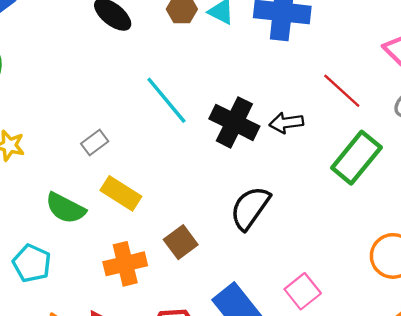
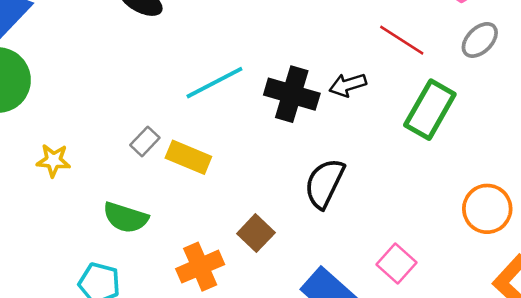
cyan line: (166, 100) -> (214, 83), turned -68
yellow rectangle: (121, 193) -> (188, 157), moved

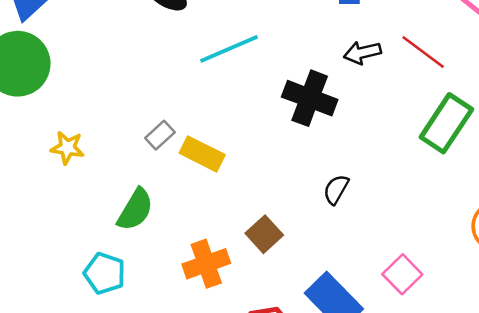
cyan line: (214, 83) -> (229, 49), moved
black arrow: (348, 85) -> (362, 53), moved
black semicircle: (324, 183) -> (336, 189), size x0.6
green semicircle: (126, 218) -> (135, 210), turned -81

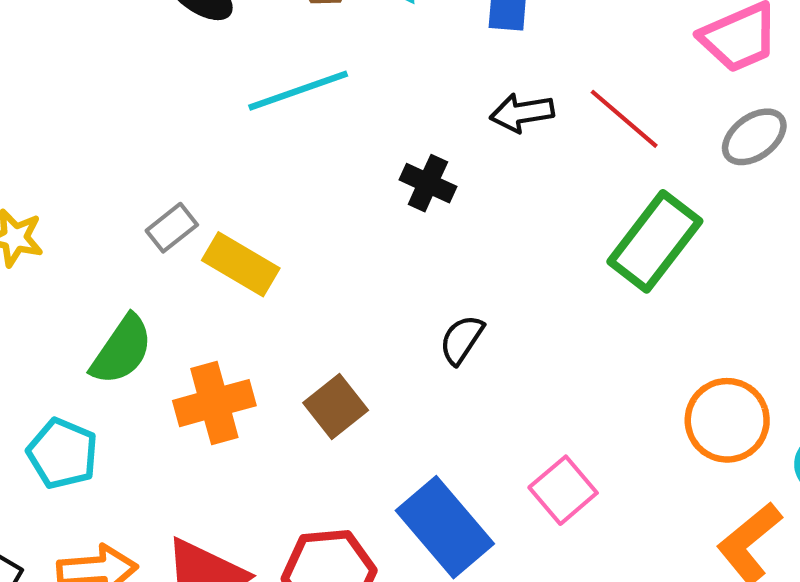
black cross: (310, 98) -> (428, 183), size x0.6
orange cross: (206, 264) -> (214, 403), moved

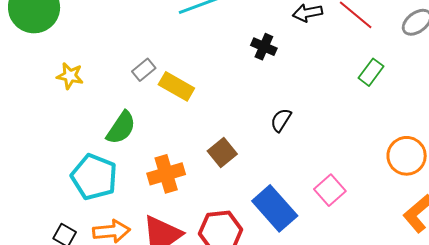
green rectangle: (655, 241) -> (371, 72), size x0.6
orange cross: (214, 403) -> (166, 174), moved
cyan pentagon: (63, 454) -> (94, 177), size x1.4

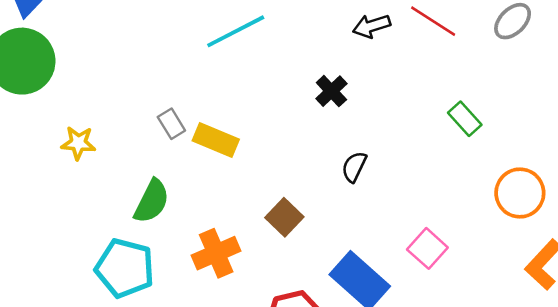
black cross: (264, 47) -> (331, 91), moved, turned 30
gray rectangle: (144, 70) -> (171, 124), turned -75
green rectangle: (371, 72) -> (465, 119), moved, turned -72

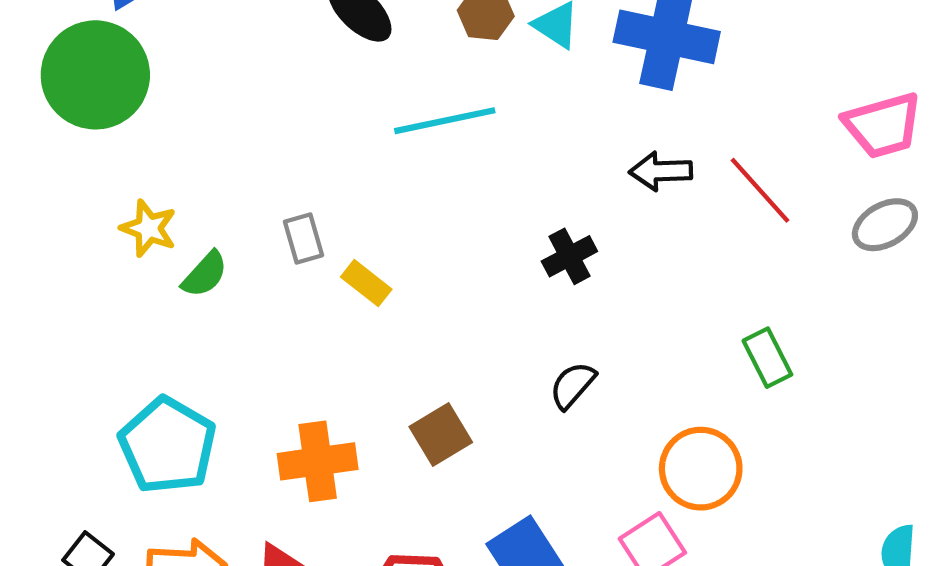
yellow rectangle: (216, 140) -> (366, 283), size x0.7
orange circle: (520, 193) -> (701, 469), moved
green semicircle: (152, 201) -> (205, 274), moved, size x0.7

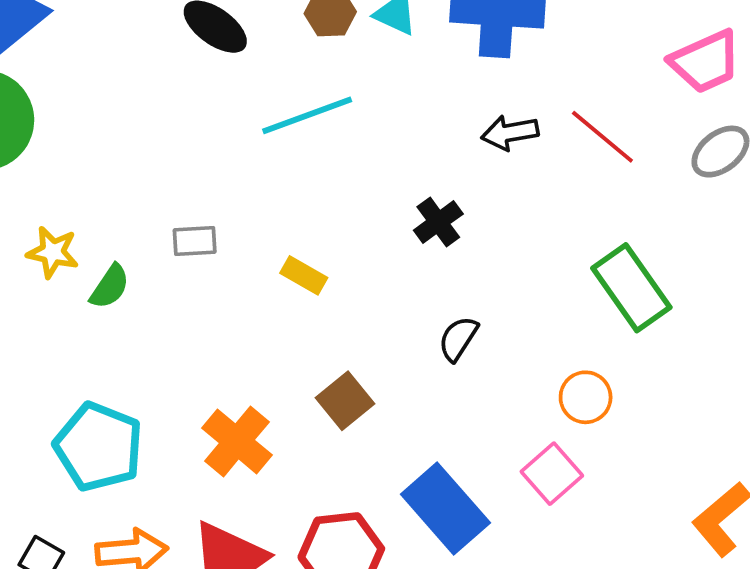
gray rectangle: (304, 238) -> (195, 241), turned -69
yellow rectangle: (366, 283) -> (304, 275), moved
green rectangle: (767, 358) -> (631, 288), size x1.6
orange cross: (318, 461) -> (237, 441), turned -34
orange circle: (701, 469) -> (586, 397), size x0.7

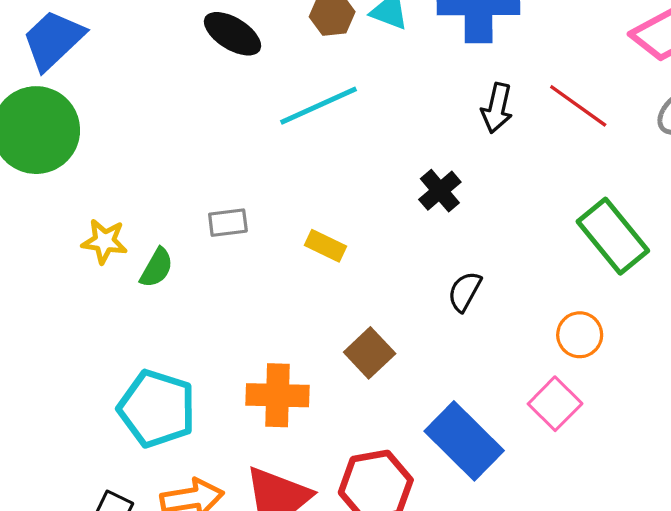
black arrow: (510, 133) -> (497, 108), turned -63
orange cross: (237, 441) -> (278, 395), turned -34

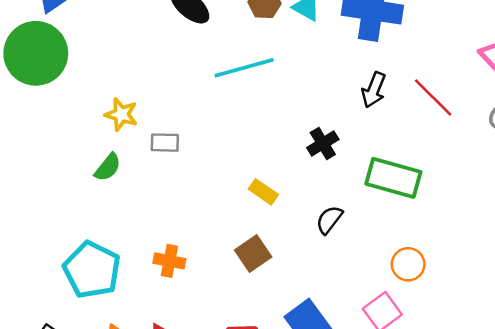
green rectangle: (613, 236) -> (393, 178), moved, turned -44
yellow star: (104, 241) -> (121, 114), moved
yellow rectangle: (325, 246) -> (263, 192), moved
orange cross: (278, 395) -> (169, 261), moved, size x0.7

